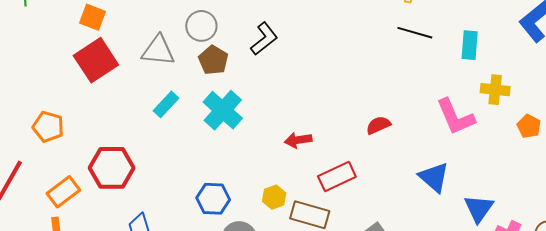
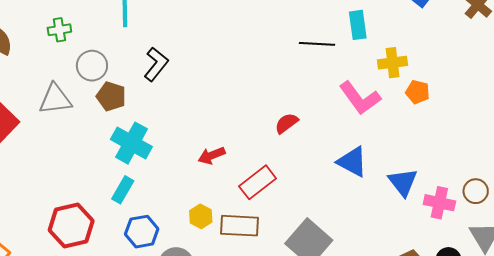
black line: (415, 33) -> (317, 44), moved
cyan rectangle: (166, 104) -> (123, 190), moved
orange pentagon: (529, 126) -> (418, 92), moved
red hexagon: (112, 168) -> (71, 225), moved

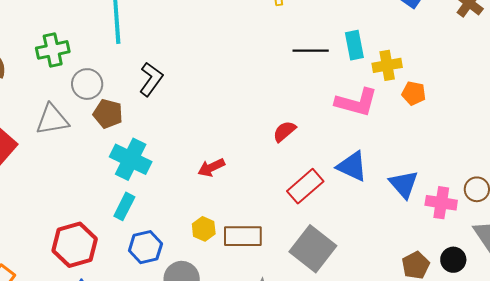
cyan rectangle: (358, 25) -> (354, 45), moved
green cross: (59, 30) -> (53, 50), size x1.4
pink L-shape: (360, 98) -> (356, 102), turned -36
red rectangle: (258, 182) -> (305, 186), moved

